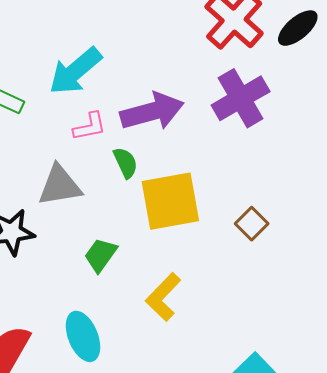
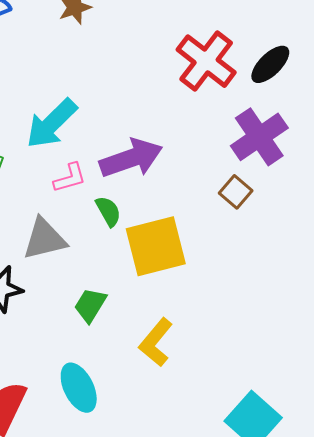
purple cross: (241, 98) -> (259, 137), moved
brown square: (252, 224) -> (236, 192), moved

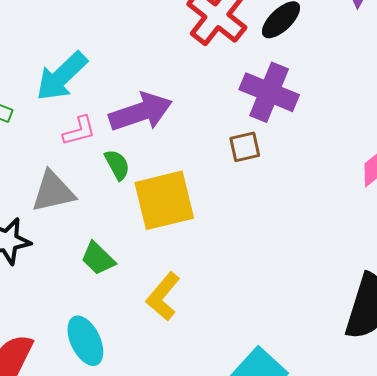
purple cross: (259, 137) -> (269, 92), turned -34
brown square: (236, 192) -> (245, 147), turned 36
green trapezoid: (90, 305) -> (98, 258), turned -78

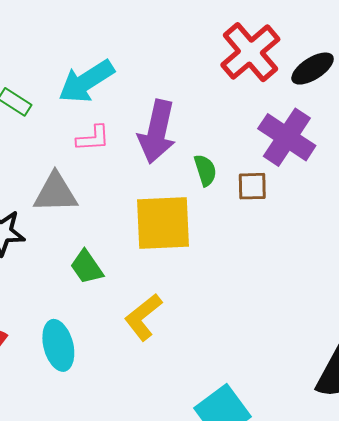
purple arrow: (141, 112) -> (157, 132), turned 110
green semicircle: (117, 165) -> (205, 170), moved

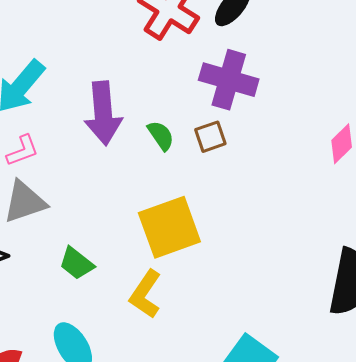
pink L-shape: (93, 138) -> (23, 151), moved
yellow square: (163, 223) -> (169, 227), moved

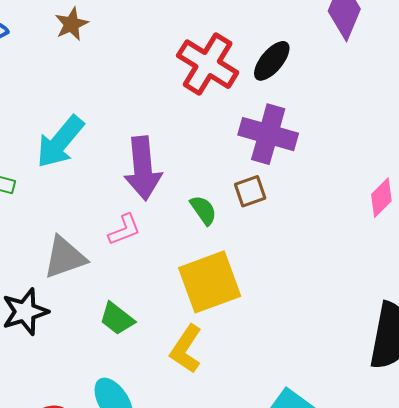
green semicircle: (161, 136) -> (203, 210), moved
pink L-shape: (23, 151) -> (124, 230), moved

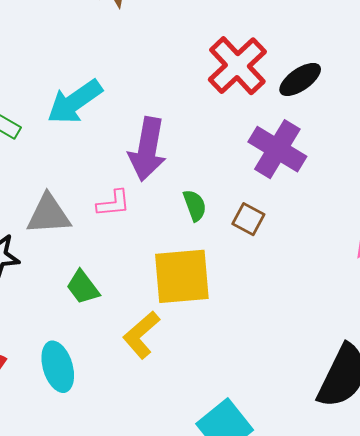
brown square: (250, 191) -> (248, 219), moved, turned 32

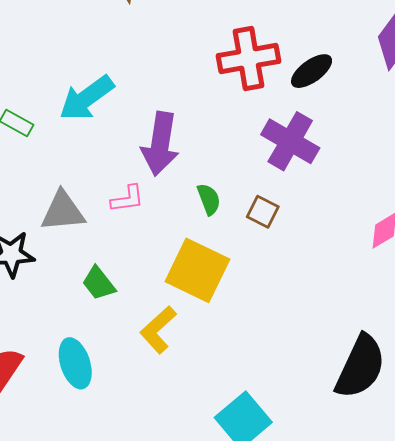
red cross: (237, 66) -> (248, 59), turned 34
yellow square: (182, 276) -> (197, 270), turned 32

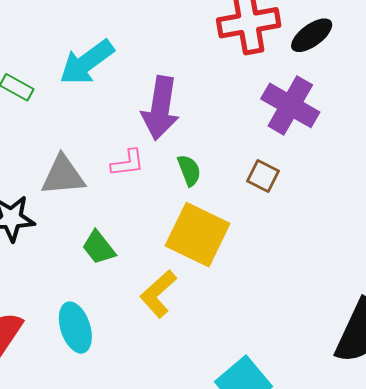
green semicircle: (209, 199) -> (189, 170), moved

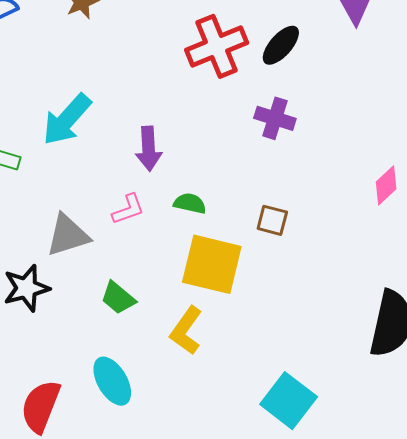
purple cross: (290, 105) -> (275, 118), size x0.7
purple arrow: (160, 108) -> (149, 149), size x0.7
green semicircle: (189, 170) -> (190, 203), turned -44
brown square: (263, 176) -> (272, 220), moved

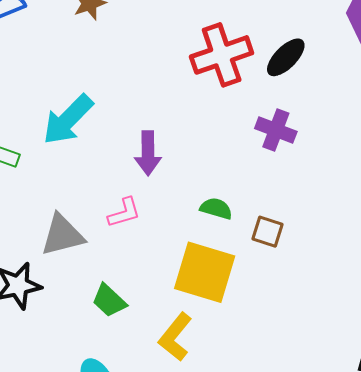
green semicircle: (190, 203) -> (216, 208), moved

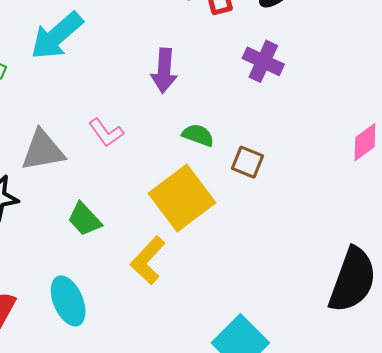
purple arrow: (148, 153) -> (164, 71), moved
pink L-shape: (124, 213) -> (106, 133), turned 66
yellow square: (205, 272) -> (182, 198), turned 32

